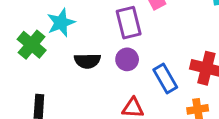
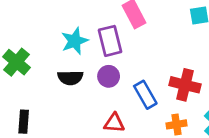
cyan star: (61, 23) -> (75, 41), moved

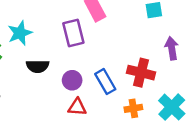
cyan star: (75, 41) -> (20, 33), moved
purple circle: (109, 76) -> (72, 80), moved

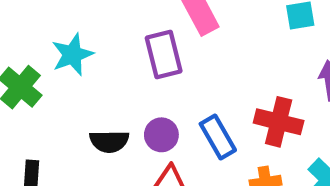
black semicircle: (38, 66) -> (109, 141), moved

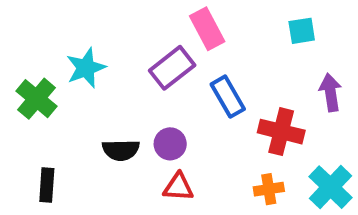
purple rectangle: (164, 55) -> (172, 68), turned 66
blue rectangle: (218, 137) -> (228, 97), moved

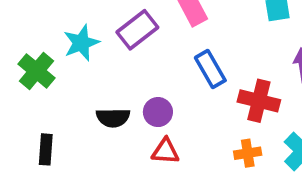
purple rectangle: (172, 68) -> (137, 30), moved

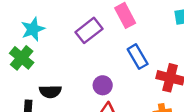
cyan star: (81, 43) -> (33, 29), moved
black semicircle: (113, 118) -> (50, 92), moved

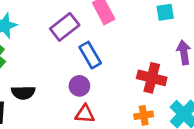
blue rectangle: (138, 57) -> (90, 55), moved

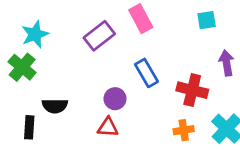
blue rectangle: (90, 55) -> (146, 73), moved
red triangle: (85, 114) -> (108, 127), moved

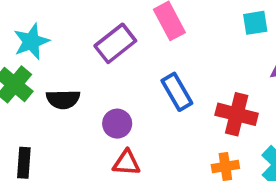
purple circle: (115, 99) -> (117, 124), moved
black semicircle: (55, 106) -> (63, 99), moved

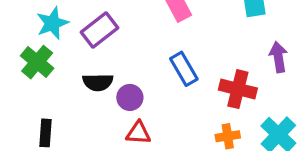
purple rectangle: (115, 43) -> (100, 30), moved
black semicircle: (63, 99) -> (98, 82), moved

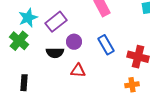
purple circle: (130, 97) -> (74, 42), moved
red triangle: (138, 133) -> (78, 71), moved

